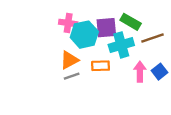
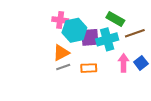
purple square: (106, 28) -> (90, 37), moved
orange rectangle: (100, 66) -> (89, 68), moved

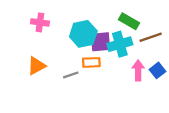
pink cross: (60, 20) -> (40, 22), moved
orange triangle: (61, 53) -> (37, 66), moved
orange rectangle: (89, 68) -> (91, 62), moved

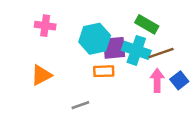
brown line: (151, 37) -> (161, 53), moved
cyan cross: (120, 44) -> (136, 50), turned 35
gray line: (71, 75) -> (80, 105), moved

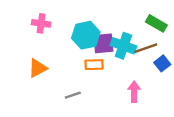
green rectangle: (147, 24) -> (156, 23), moved
pink arrow: (157, 80) -> (134, 92), moved
blue square: (179, 80) -> (162, 63), moved

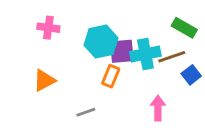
cyan cross: (123, 46) -> (145, 54), turned -30
orange rectangle: (94, 65) -> (111, 76), turned -66

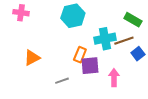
pink cross: (48, 28) -> (21, 13), moved
cyan hexagon: (101, 42) -> (73, 16), moved
purple square: (122, 51) -> (90, 66), moved

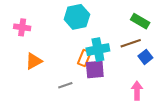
pink cross: (21, 13) -> (22, 27), moved
cyan cross: (105, 39) -> (98, 50), moved
pink arrow: (114, 78) -> (137, 91), moved

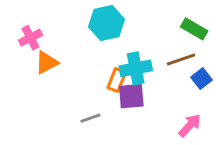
pink cross: (22, 27) -> (30, 38), turned -35
orange triangle: (34, 61) -> (47, 63), moved
pink arrow: (137, 91) -> (190, 125), turned 42

